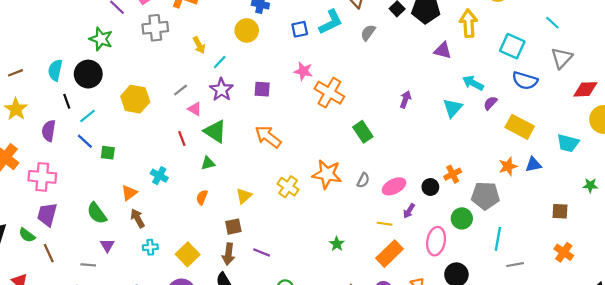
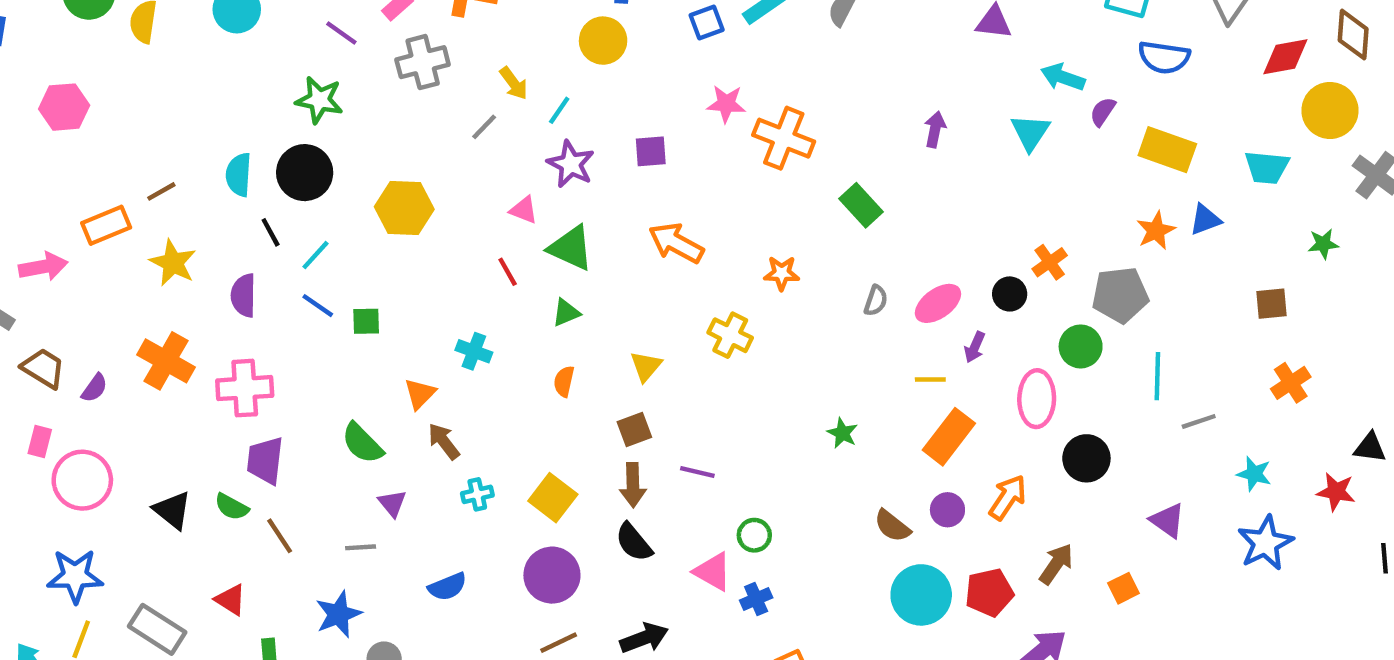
gray line: (181, 90) -> (484, 127), moved
orange star: (327, 174) -> (782, 273), moved, size x0.6
orange cross: (564, 252) -> (1291, 383), turned 30

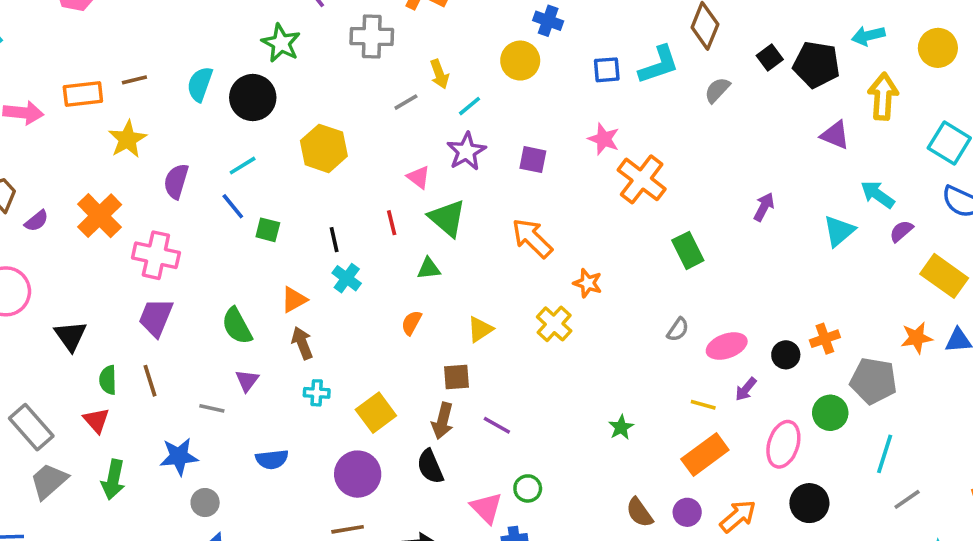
black line: (271, 232) -> (334, 240), moved
orange star: (782, 273) -> (588, 283), moved
gray line: (1199, 421) -> (907, 499), turned -32
green semicircle: (232, 507) -> (108, 380), moved, turned 44

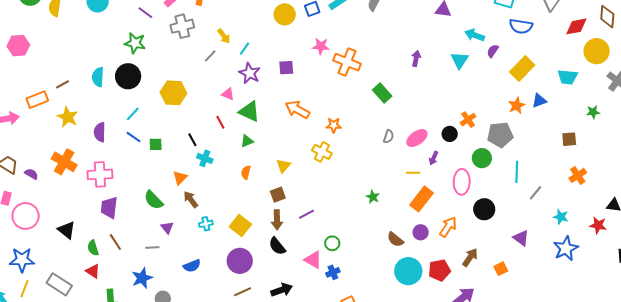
yellow circle: (520, 61) -> (285, 14), moved
purple semicircle: (36, 221) -> (31, 174), turned -96
yellow rectangle: (944, 276) -> (522, 68), turned -65
purple line: (497, 425) -> (306, 214), turned -42

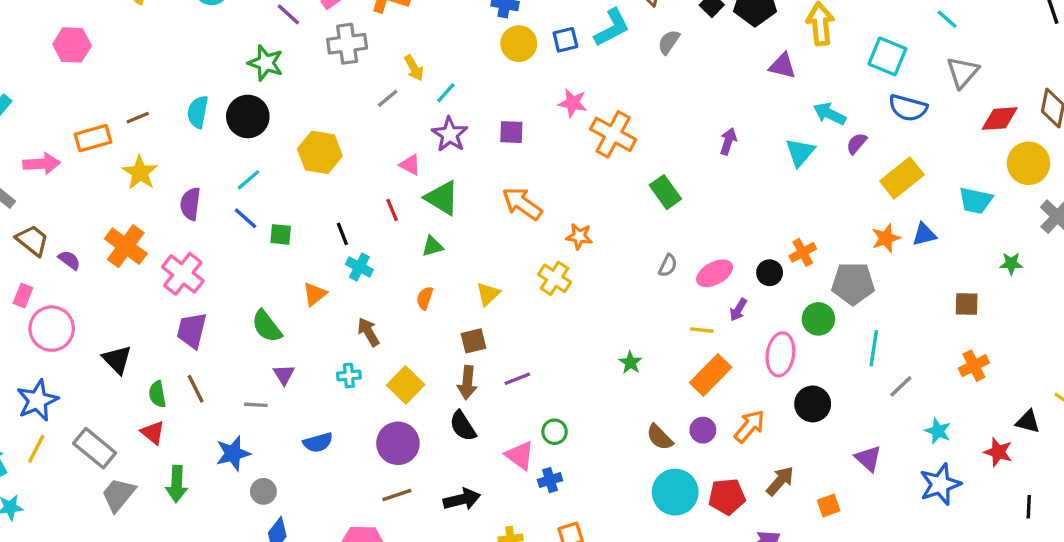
pink cross: (100, 174) -> (183, 274), turned 35
brown arrow: (191, 199) -> (368, 332), moved
blue star: (22, 260) -> (37, 400), turned -30

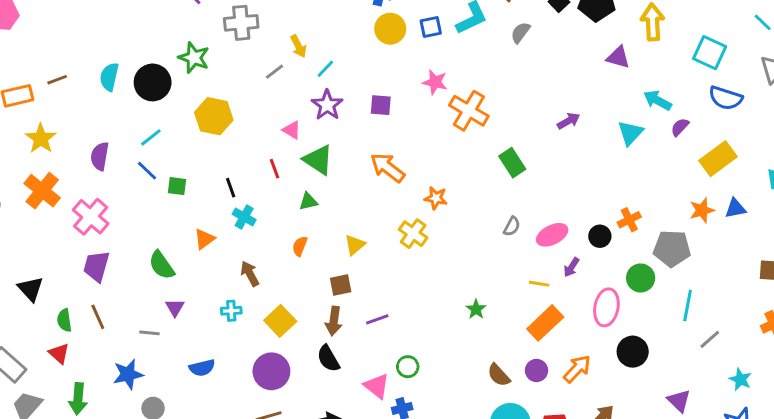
green star: (266, 63) -> (194, 58), moved
purple arrow: (728, 141) -> (569, 121), turned 40
yellow star: (140, 173) -> (41, 139), moved

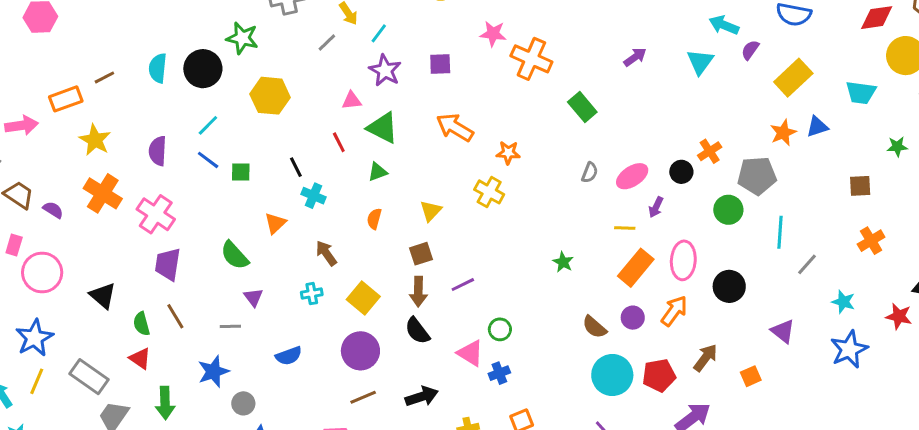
pink triangle: (292, 130) -> (352, 100), turned -30
pink ellipse: (606, 307) -> (683, 260), moved

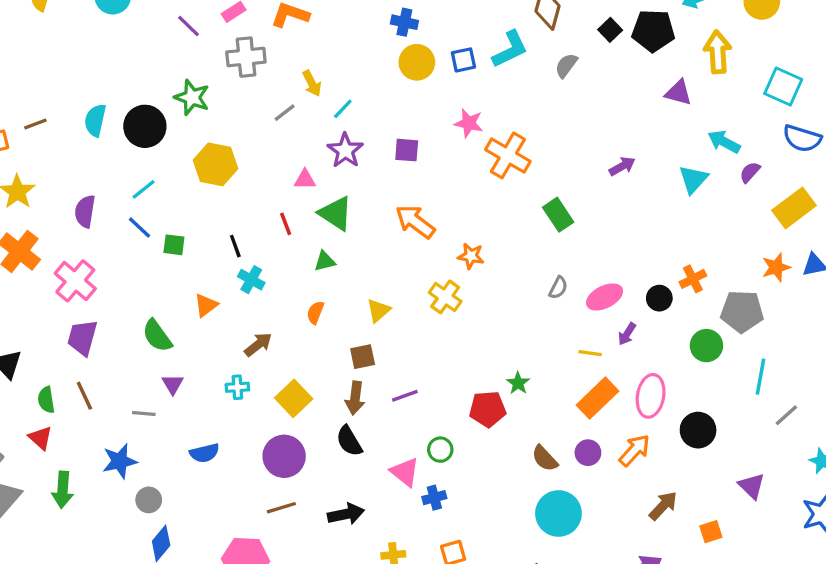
brown arrow: (326, 253) -> (258, 345), turned 80
red pentagon: (659, 375) -> (488, 409), moved

